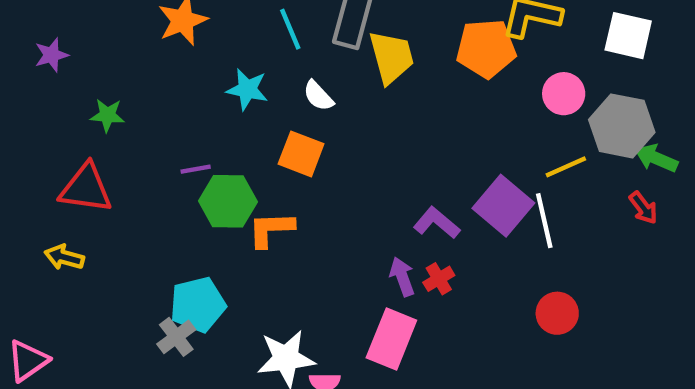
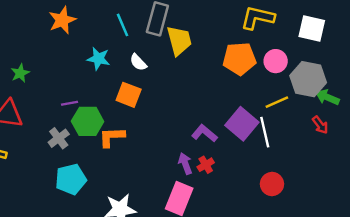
orange pentagon: (486, 48) -> (239, 59), moved
green star: (107, 115) -> (20, 73), turned -30
gray cross: (176, 337) -> (59, 138), moved

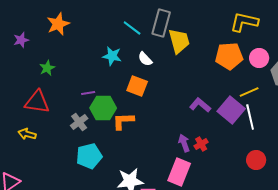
orange star: (62, 20) -> (58, 24), moved
cyan line: (123, 25) -> (132, 28), turned -30
yellow line: (277, 102) -> (249, 92), moved
purple L-shape: (204, 133) -> (200, 105), moved

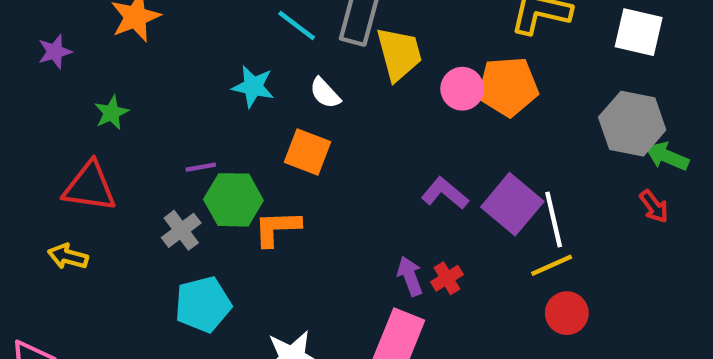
pink circle: (259, 58) -> (462, 89), moved
yellow line: (249, 92) -> (552, 265), moved

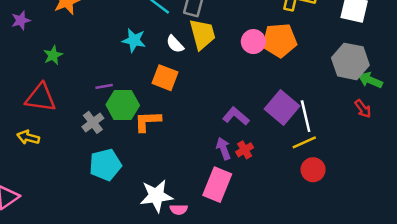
yellow trapezoid: (399, 54) -> (202, 34), moved
purple L-shape: (445, 193) -> (236, 116), moved

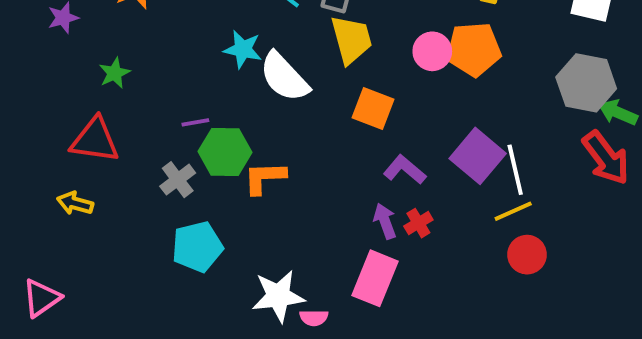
white semicircle: (175, 44) -> (284, 77), moved, size x1.8
orange square: (165, 78) -> (373, 109), moved
red arrow: (363, 109) -> (606, 158), size x1.8

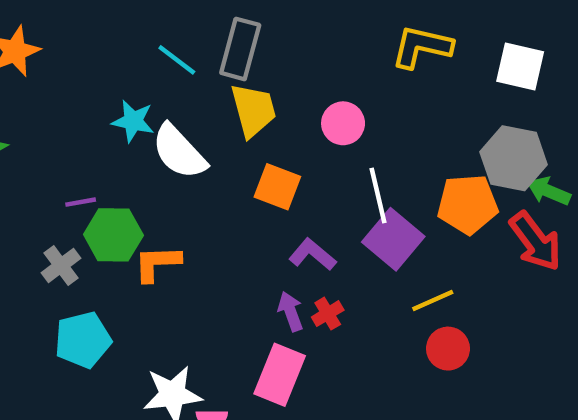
orange pentagon: (474, 49) -> (468, 204), moved
white line: (515, 170) -> (378, 195), moved

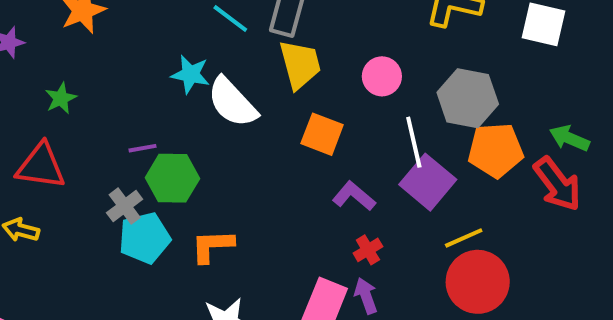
gray hexagon: (514, 158) -> (468, 98), moved
orange L-shape: (157, 263) -> (212, 246), moved
purple arrow: (291, 311) -> (366, 296), moved
cyan pentagon: (83, 340) -> (145, 238), moved
red circle: (448, 349) -> (478, 282), size x1.6

